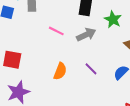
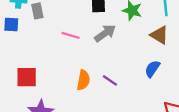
purple line: (91, 69) -> (110, 80), moved

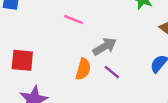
gray arrow: (105, 33) -> (105, 47), moved

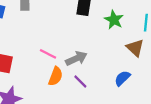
pink line: (74, 20) -> (48, 54), moved

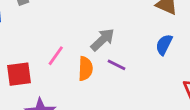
pink line: (48, 54) -> (56, 56), moved, turned -63

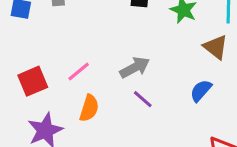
orange semicircle: (85, 69) -> (89, 108), moved
red square: (19, 74) -> (33, 81), turned -30

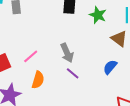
gray arrow: (135, 67) -> (67, 53), turned 96

